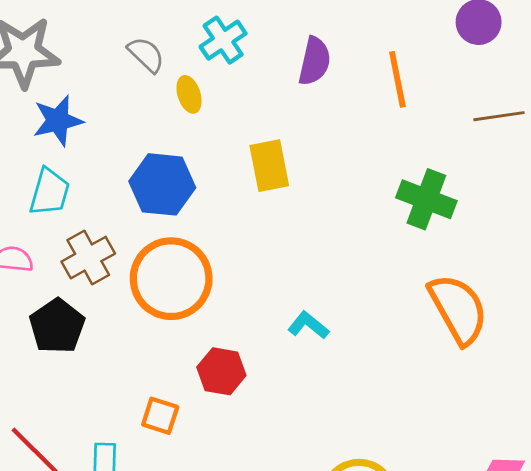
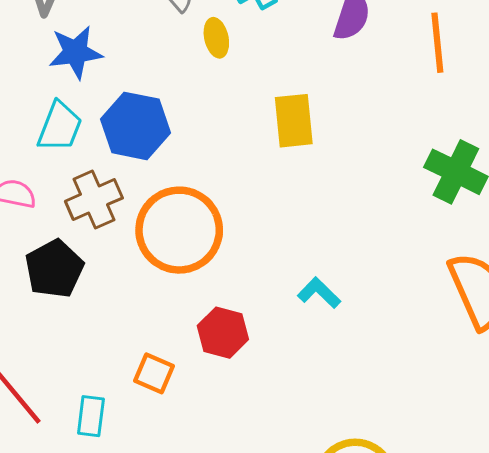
blue hexagon: (162, 184) -> (136, 126), moved

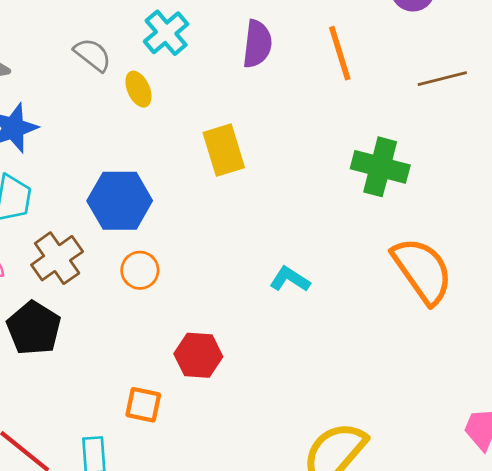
blue hexagon: (136, 126) -> (120, 201), moved
orange circle: (179, 230) -> (140, 270), size x0.5
cyan L-shape: (319, 293) -> (290, 279), moved

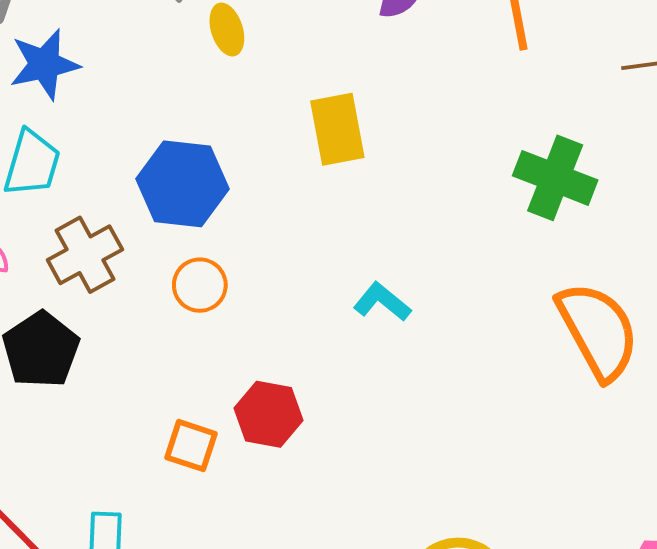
cyan L-shape: (290, 279) -> (382, 302), moved
orange square: (143, 405) -> (191, 446), moved

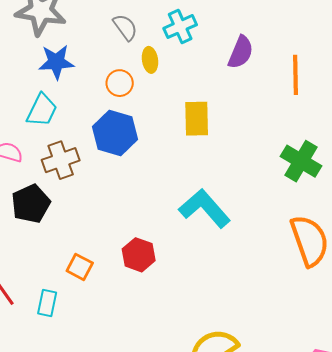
orange circle: (200, 285) -> (120, 83), moved
cyan L-shape: (382, 302) -> (205, 208), size x1.8
orange square: (191, 446) -> (80, 267), moved

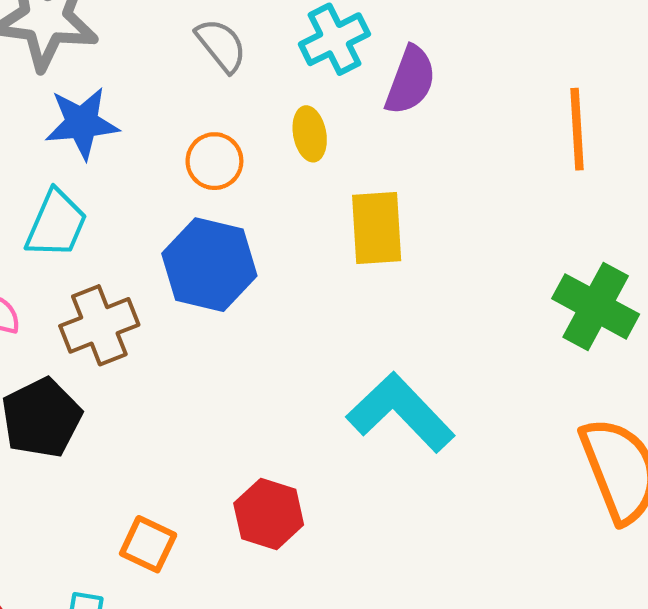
purple semicircle: (241, 52) -> (410, 80), moved
yellow ellipse: (150, 60) -> (310, 134), moved

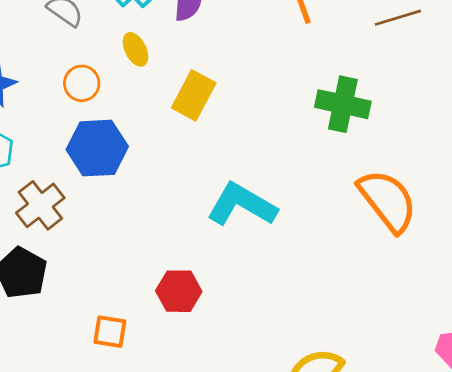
yellow rectangle: (377, 228) -> (194, 95), turned 48

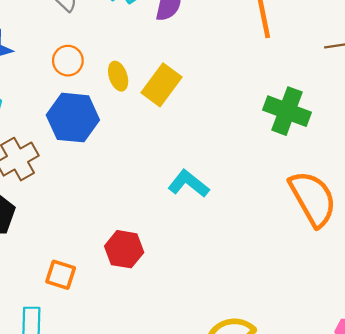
yellow ellipse: (135, 49) -> (118, 76), moved
cyan L-shape: (242, 205) -> (189, 184), size x0.7

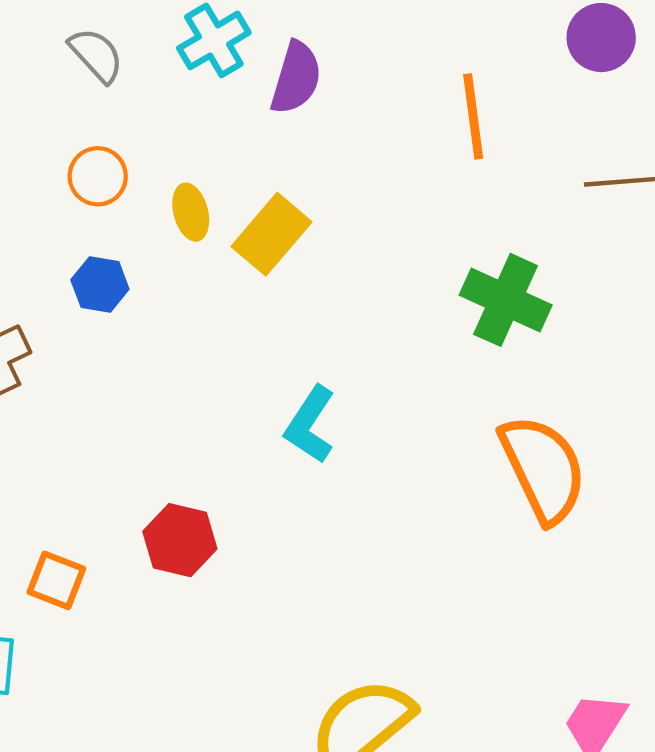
blue hexagon: (73, 118) -> (100, 285), size x0.6
cyan L-shape: (189, 184) -> (310, 425), turned -99

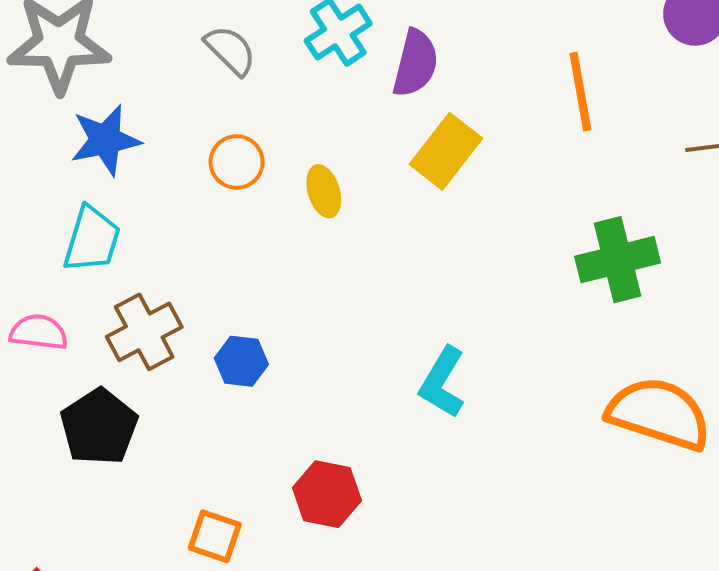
yellow rectangle: (272, 234) -> (446, 151), moved
blue hexagon: (100, 285) -> (241, 361), moved
green cross: (506, 300) -> (618, 260), turned -36
orange semicircle: (543, 469) -> (659, 414), turned -44

